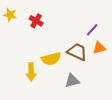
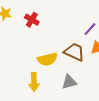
yellow arrow: (31, 72) -> (34, 82), moved

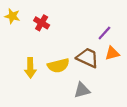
yellow arrow: (34, 82) -> (30, 68), moved

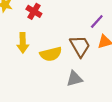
brown trapezoid: (88, 58) -> (80, 46), turned 35
yellow arrow: (30, 68) -> (23, 43), moved

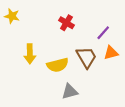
red cross: (34, 11) -> (66, 23), moved
gray triangle: (74, 79) -> (70, 92), moved

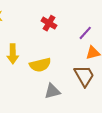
brown trapezoid: (86, 57) -> (84, 76), moved

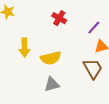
gray triangle: (52, 91) -> (52, 84), moved

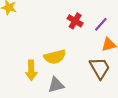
red cross: (59, 18) -> (75, 21), moved
yellow arrow: (24, 48) -> (31, 70), moved

